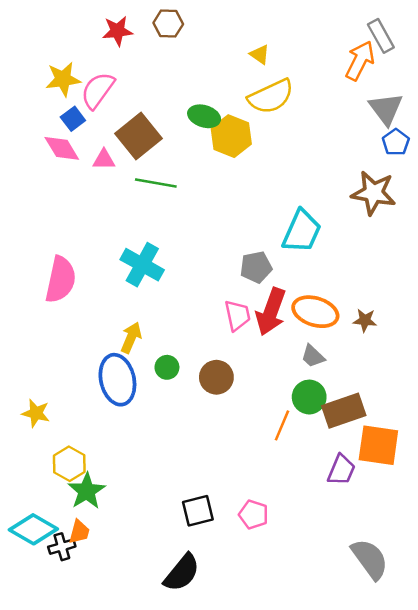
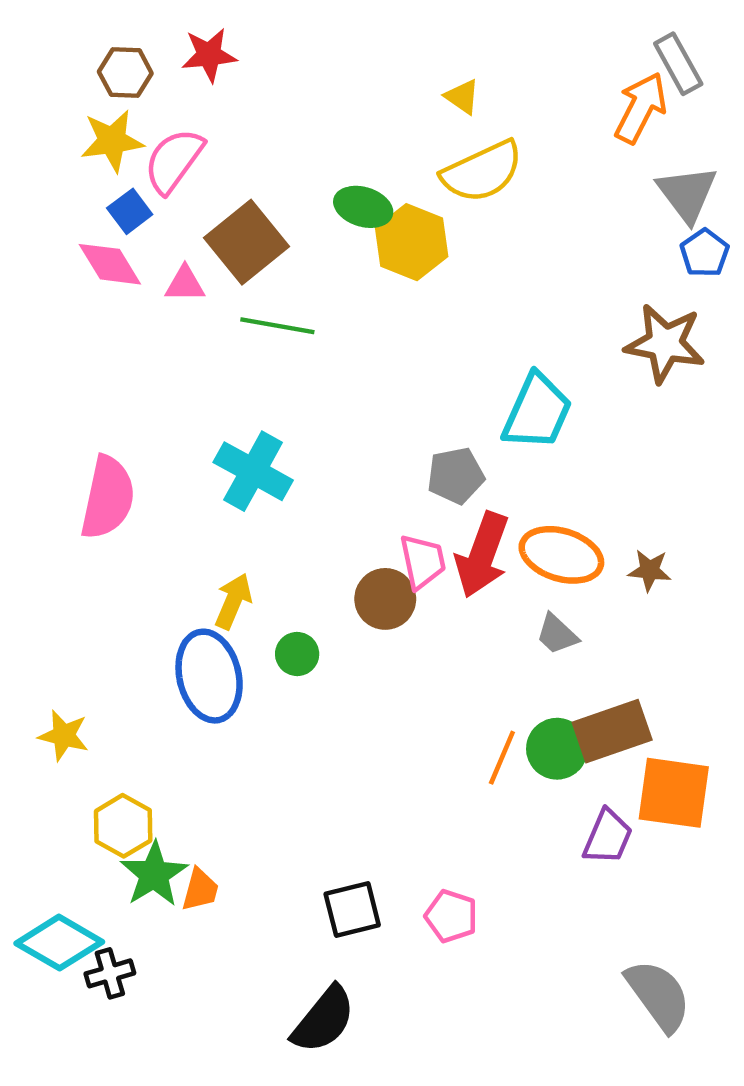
brown hexagon: (168, 24) -> (125, 73), moved
brown circle: (216, 377) -> (385, 599), moved
green circle: (309, 397) -> (557, 749), moved
orange trapezoid: (79, 532) -> (200, 890), moved

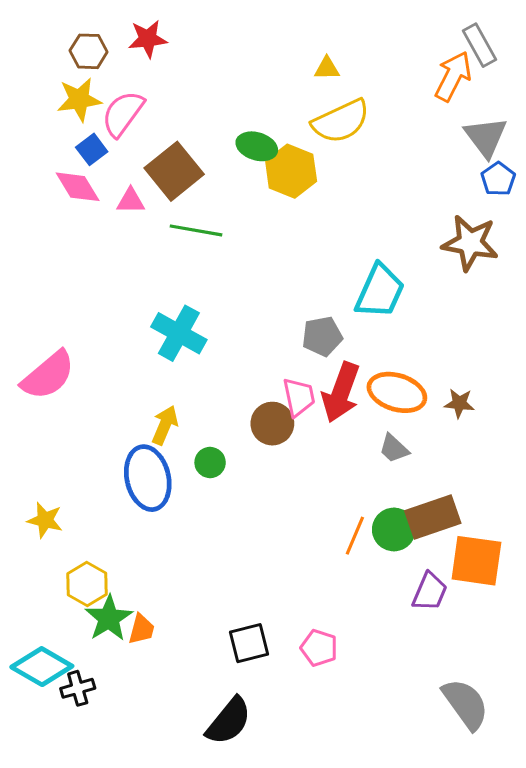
yellow triangle: (462, 97) -> (327, 68), turned -36
pink semicircle: (108, 498) -> (48, 375), moved, turned 38

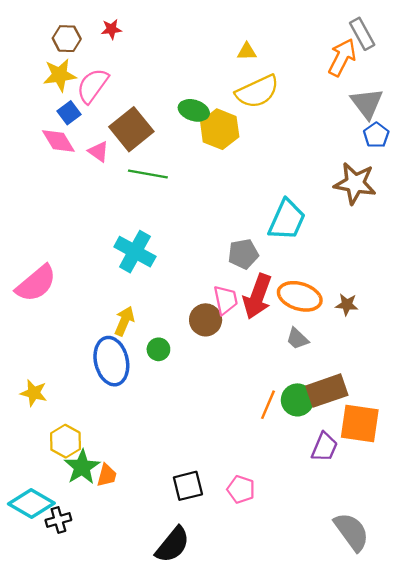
red star: (148, 39) -> (111, 29), size x0.7
pink triangle: (131, 201) -> (98, 152), turned 35

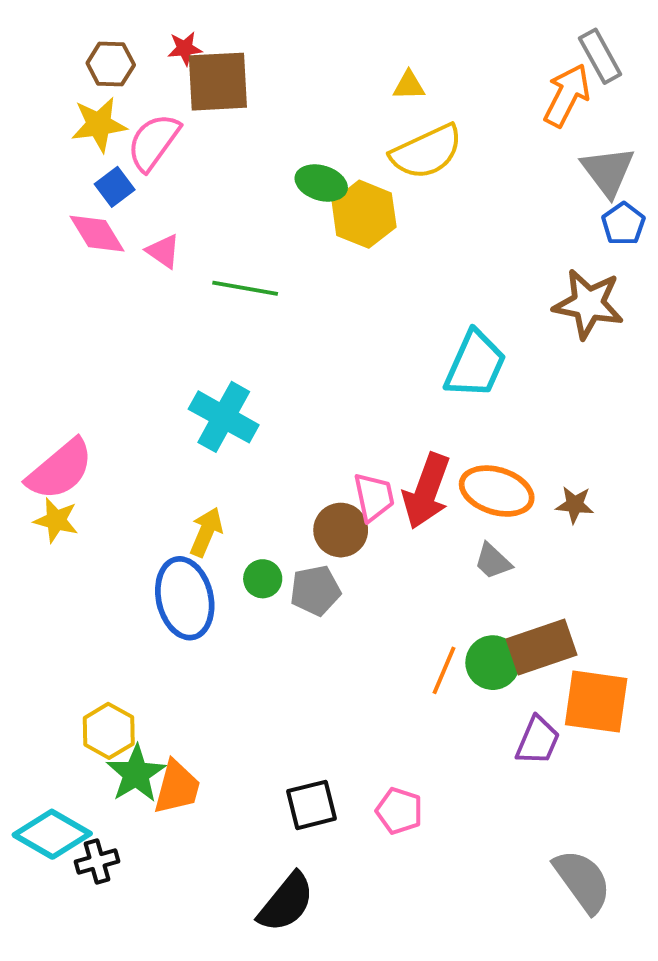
brown square: (131, 129) -> (218, 82), moved, turned 36
gray pentagon: (243, 254) -> (315, 590), moved
yellow star: (34, 393) -> (56, 520), moved
orange trapezoid: (107, 475) -> (177, 787), size x1.4

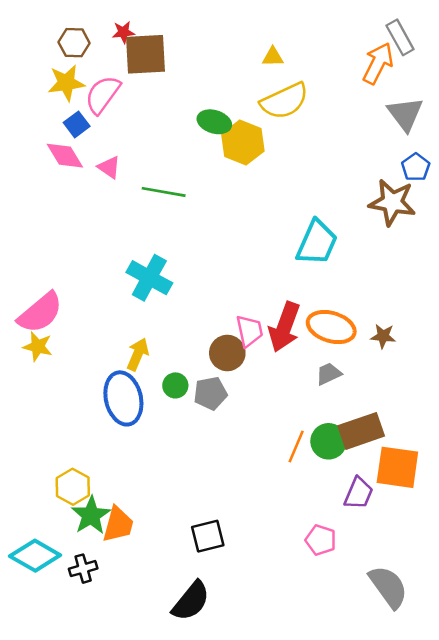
blue pentagon: (623, 224) -> (416, 167), moved
gray trapezoid: (493, 561) -> (329, 374), turned 112
pink pentagon: (399, 811) -> (321, 540), moved
black cross: (97, 861) -> (83, 569), moved

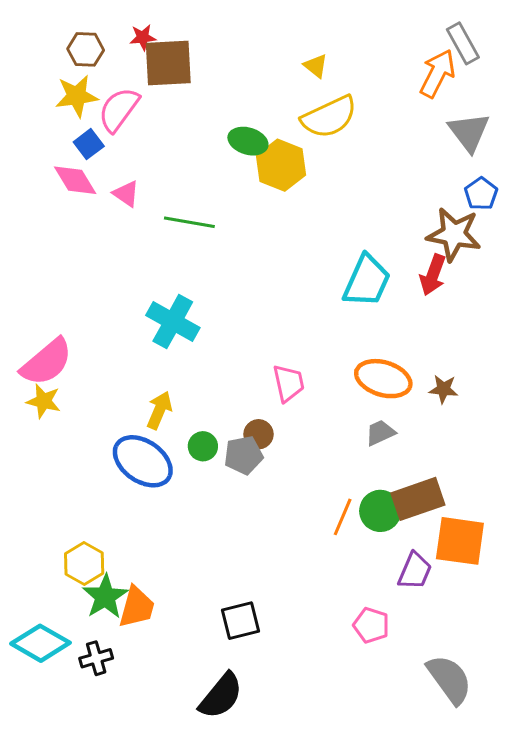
yellow triangle: (273, 57) -> (316, 66), turned 40
red arrow: (284, 327) -> (433, 275), moved, size x0.7
brown circle: (227, 353) -> (259, 434), moved, size x0.7
blue ellipse: (123, 398) -> (143, 461), turned -42

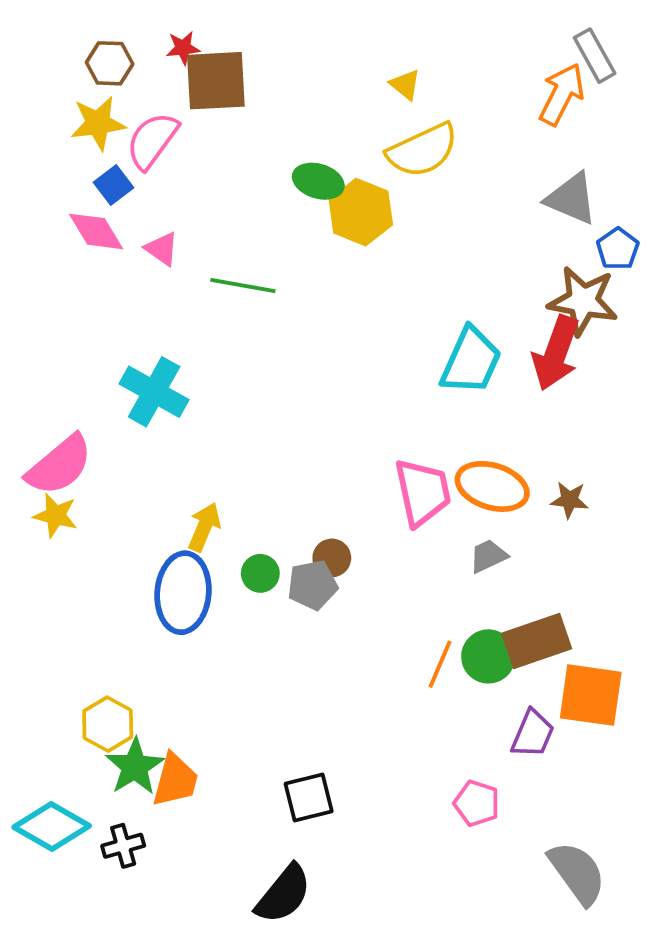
gray triangle: (469, 132) -> (571, 199), moved, turned -30
red arrow: (433, 275) -> (556, 353), size x1.4
cyan cross: (173, 321) -> (154, 392), moved
pink trapezoid: (289, 383) -> (423, 492), moved, size x1.4
blue ellipse: (143, 461) -> (183, 593), turned 60

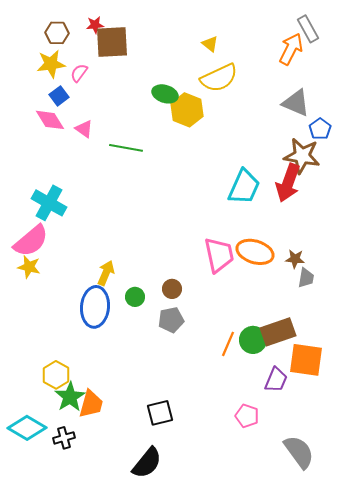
pink semicircle: (152, 141) -> (79, 73), size x0.6
cyan cross: (154, 392) -> (49, 203), moved
gray trapezoid: (488, 556) -> (306, 278), moved, turned 125
gray pentagon: (312, 585) -> (171, 320), moved

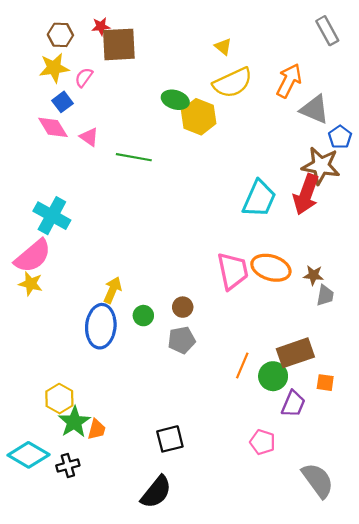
orange arrow: (291, 49) -> (289, 81), moved
green circle: (253, 340) -> (273, 376), moved
orange square: (306, 360) -> (325, 383), size x0.5
orange trapezoid: (91, 404) -> (97, 429), size x0.7

